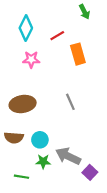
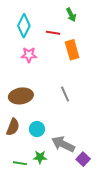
green arrow: (84, 12) -> (71, 15), moved
red line: (57, 36) -> (53, 33), turned 40
brown semicircle: (14, 138) -> (13, 127), turned -72
green star: (43, 162) -> (40, 157), moved

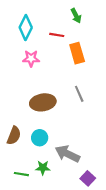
gray line: (65, 94) -> (79, 94), moved
brown ellipse: (21, 96) -> (43, 102), moved
purple square: (83, 159) -> (88, 178), moved

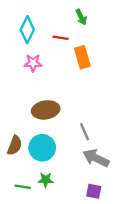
gray line: (79, 94) -> (85, 132), moved
cyan circle: (40, 138) -> (42, 148), size x1.5
gray arrow: (67, 154) -> (96, 158), moved
purple square: (88, 178) -> (94, 191), turned -32

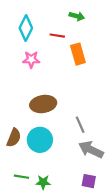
green arrow: (81, 17) -> (77, 16), turned -48
green star: (46, 180) -> (43, 182), moved

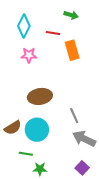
brown semicircle: (14, 138) -> (13, 128), turned 36
green line: (21, 177) -> (26, 154), moved
purple square: (89, 181) -> (82, 168), turned 32

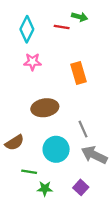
red line: (53, 33) -> (62, 27), moved
orange rectangle: (72, 50) -> (78, 73), moved
cyan circle: (37, 130) -> (56, 149), moved
purple square: (82, 168) -> (81, 187), moved

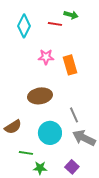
pink star: (32, 62) -> (46, 57), moved

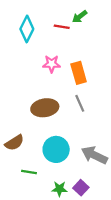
green arrow: (71, 15) -> (80, 17), turned 128
gray line: (74, 115) -> (80, 103), moved
green star: (40, 168) -> (59, 189), moved

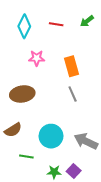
green arrow: (80, 17) -> (87, 21), moved
pink star: (52, 64) -> (37, 58), moved
brown ellipse: (45, 108) -> (22, 94), moved

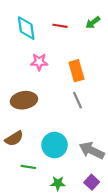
cyan diamond: (24, 26) -> (26, 28), turned -35
purple square: (74, 171) -> (92, 182), moved

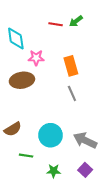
green arrow: (93, 23) -> (76, 21), moved
cyan diamond: (26, 28) -> (16, 38), moved
brown ellipse: (24, 100) -> (22, 80), moved

